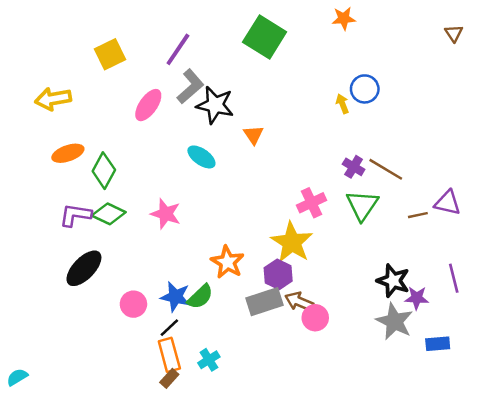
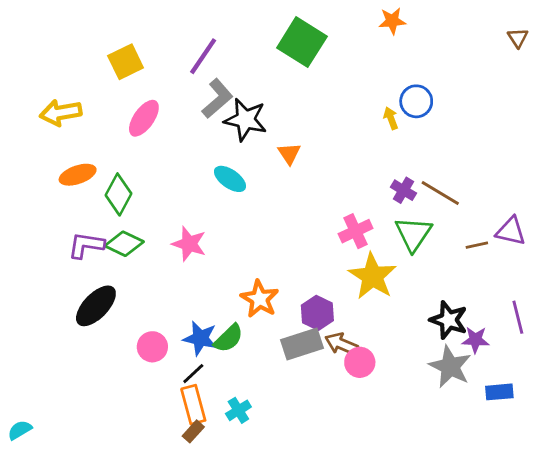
pink ellipse: (148, 105) -> (144, 118), moved
yellow star: (292, 242) -> (372, 276), moved

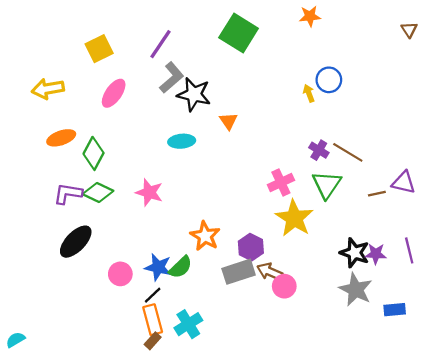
cyan ellipse: (230, 179) -> (182, 141), turned -40
purple star: (475, 340) -> (376, 254), moved
cyan cross: (238, 410) -> (188, 324), size x1.4

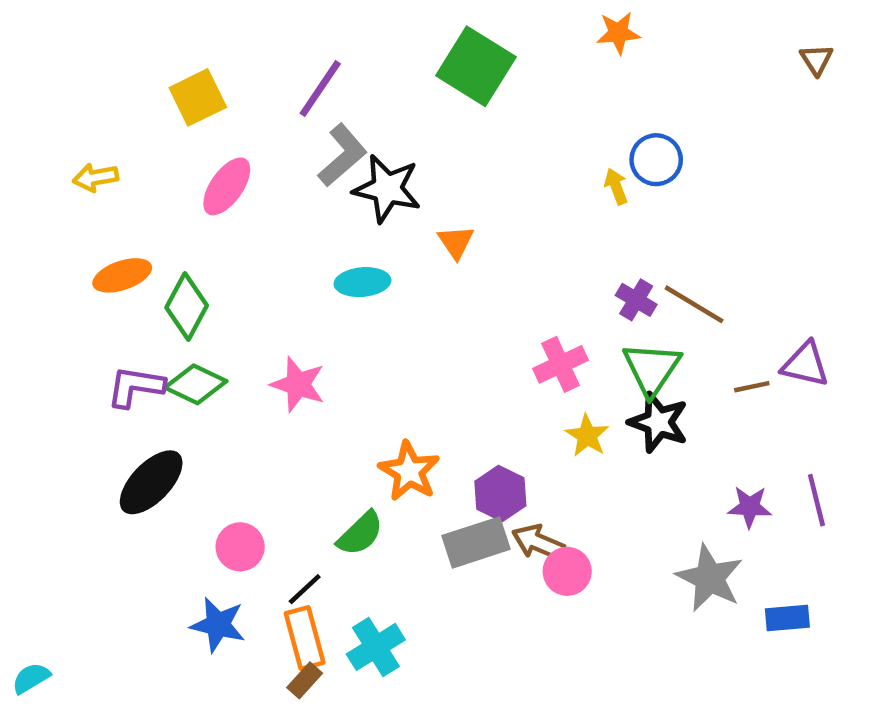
yellow arrow: (48, 89) -> (95, 177), size x0.7
yellow star: (294, 218) -> (587, 436), size x0.6
black star: (355, 253) -> (658, 422), moved
blue star: (158, 267) -> (218, 625), moved

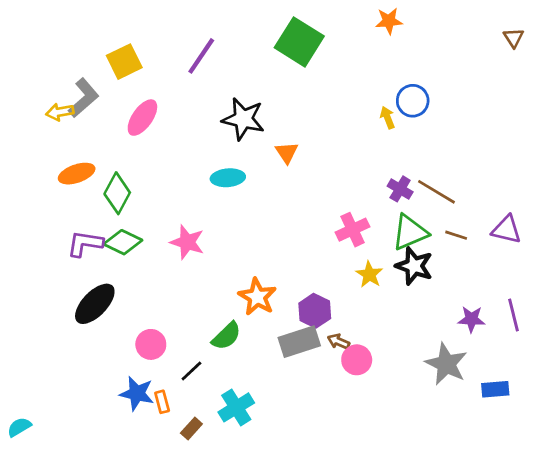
gray L-shape: (342, 155) -> (84, 98), moved
green triangle: (652, 369) -> (410, 232), turned 33
brown line: (752, 387) -> (456, 235), moved, turned 30
brown arrow: (538, 542) -> (338, 342), size x0.7
orange rectangle: (305, 638) -> (162, 402), moved, size x0.6

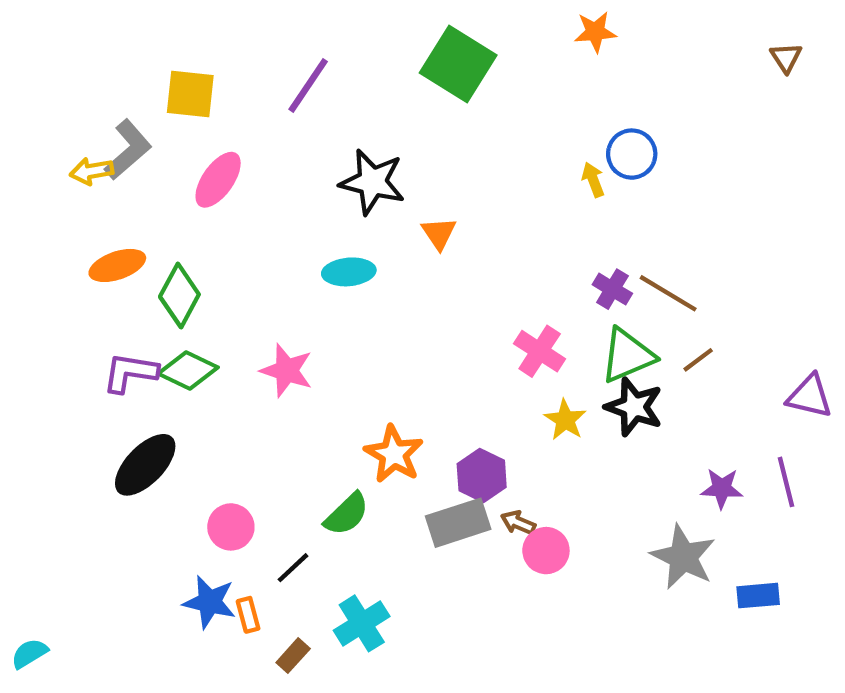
yellow square: (124, 62) -> (190, 94), turned 32
pink cross: (352, 230) -> (540, 351), turned -32
purple triangle: (507, 230) -> (810, 396), moved
brown line: (456, 235) -> (698, 360), turned -55

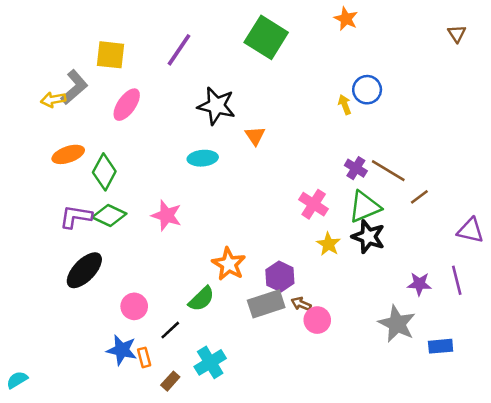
orange star: (595, 32) -> (346, 19), turned 30
brown line: (698, 360) -> (419, 197), moved

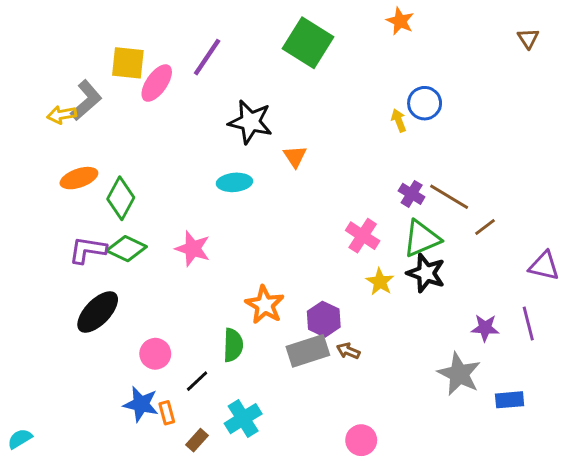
pink ellipse: (127, 105) -> (157, 83), moved
green semicircle: (201, 299) -> (233, 345), turned -44
pink circle: (317, 320) -> (361, 440), moved

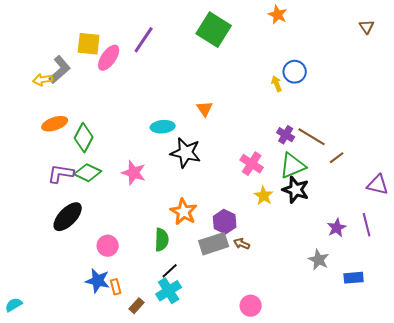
black star: (250, 122) -> (186, 153), moved
purple star: (485, 328) -> (337, 228), turned -30
gray star: (459, 374) -> (319, 260), size x0.7
black line: (197, 381) -> (170, 271), moved

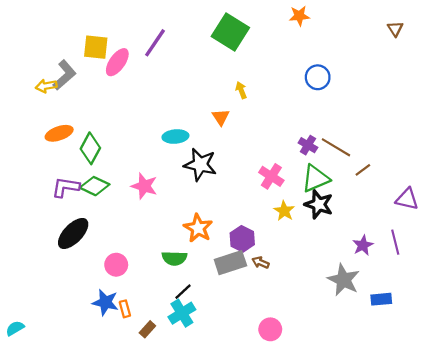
orange star: (278, 15) -> (299, 16), turned -30
yellow arrow: (277, 84) -> (241, 90), moved
green semicircle: (162, 240) -> (174, 258), turned 90
gray star: (319, 260) -> (343, 280), size x1.4

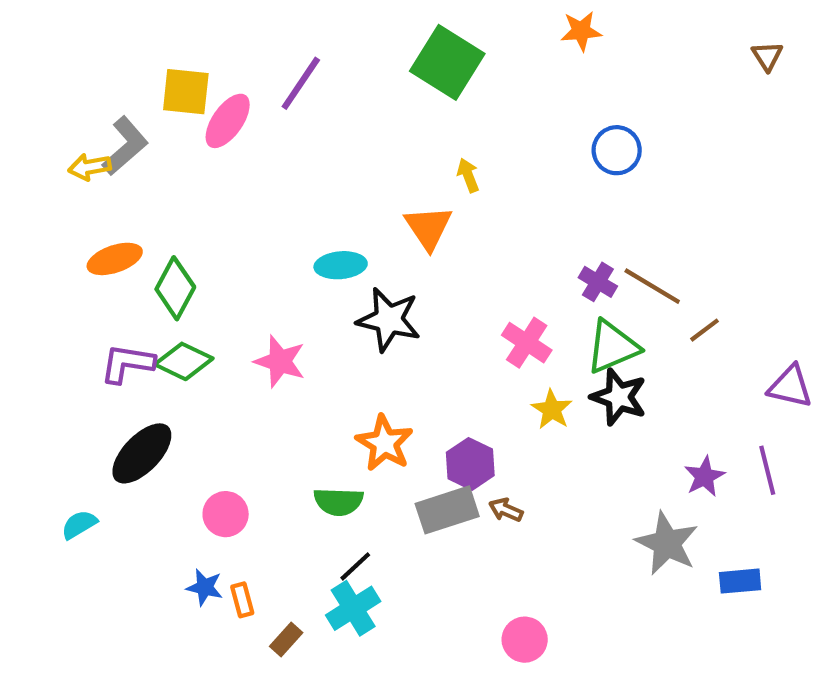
orange triangle: (221, 117) -> (428, 228), size x1.4
blue star: (105, 302) -> (205, 587), size x0.7
cyan semicircle: (15, 328) -> (79, 525), moved

